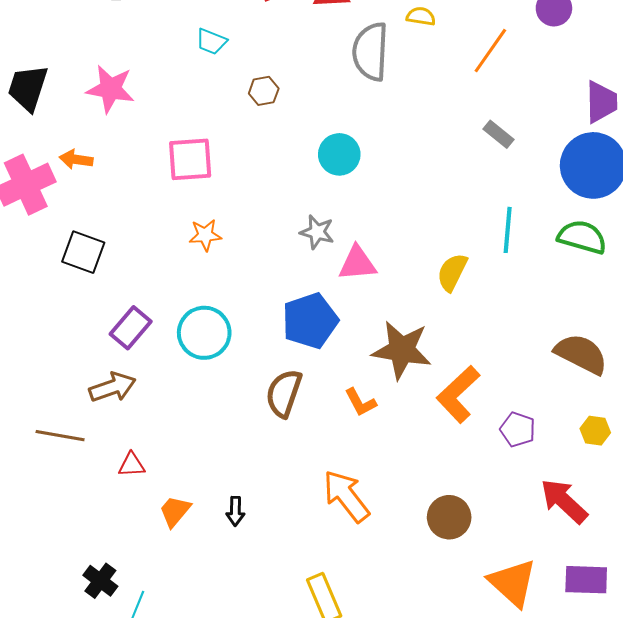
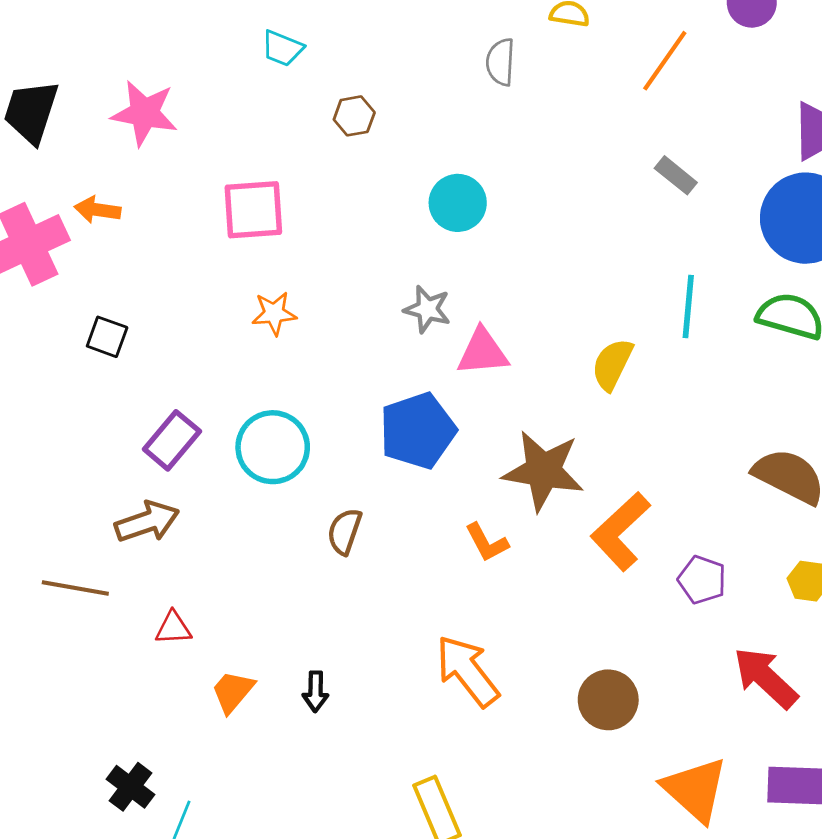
gray semicircle: (370, 52) -> (500, 62), size x0.6
black square: (83, 252) -> (107, 337), size x0.7
brown semicircle: (284, 393) -> (345, 531), moved, size x0.7

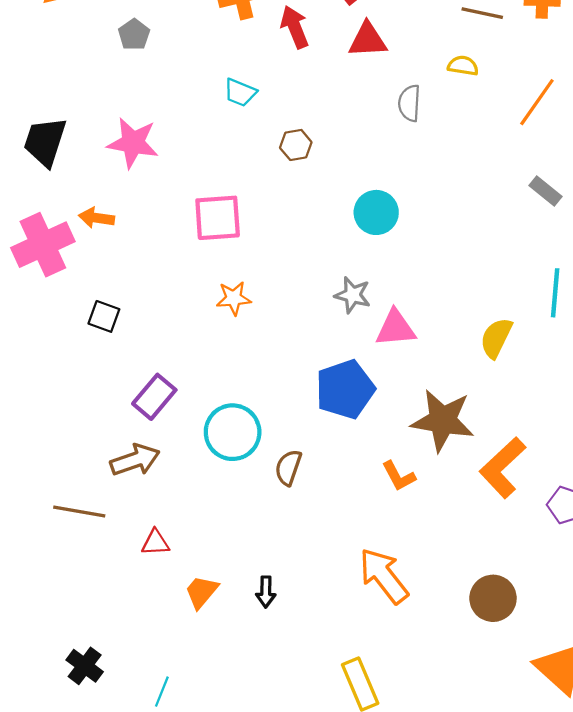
cyan circle: (273, 447) -> (233, 432), moved
black cross: (131, 787) -> (85, 666), moved

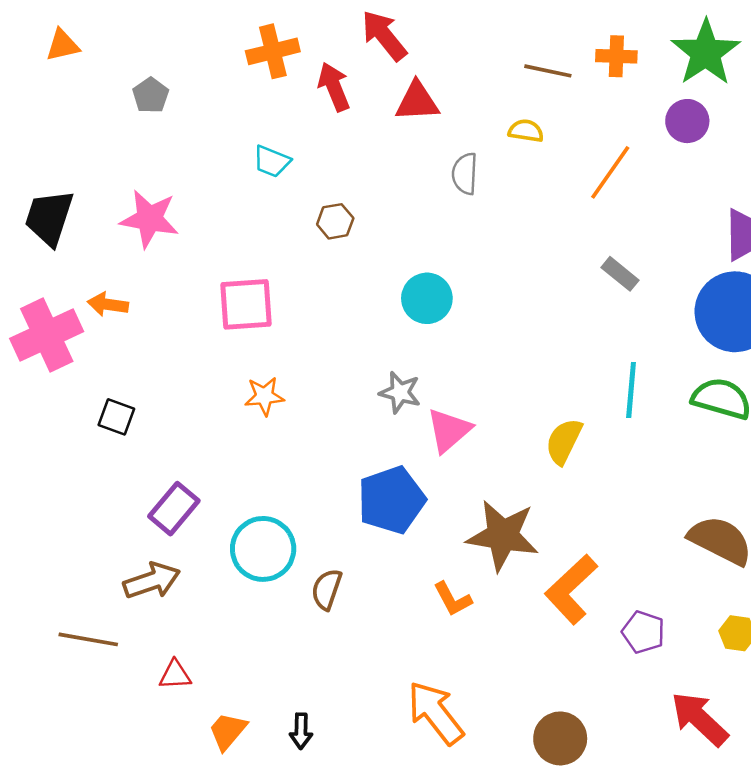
pink triangle: (395, 328) -> (449, 430), turned -36

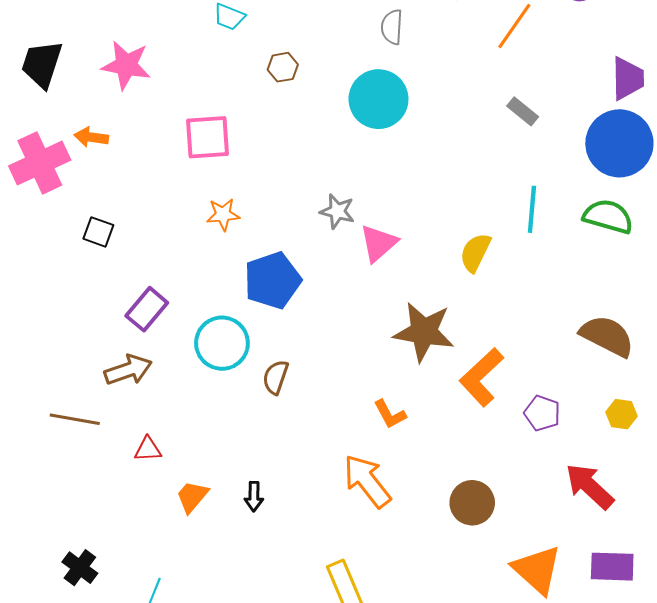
cyan circle: (427, 298) -> (378, 99), moved, size x1.4
blue pentagon: (391, 500) -> (272, 280), moved
orange L-shape: (453, 599) -> (390, 414), moved

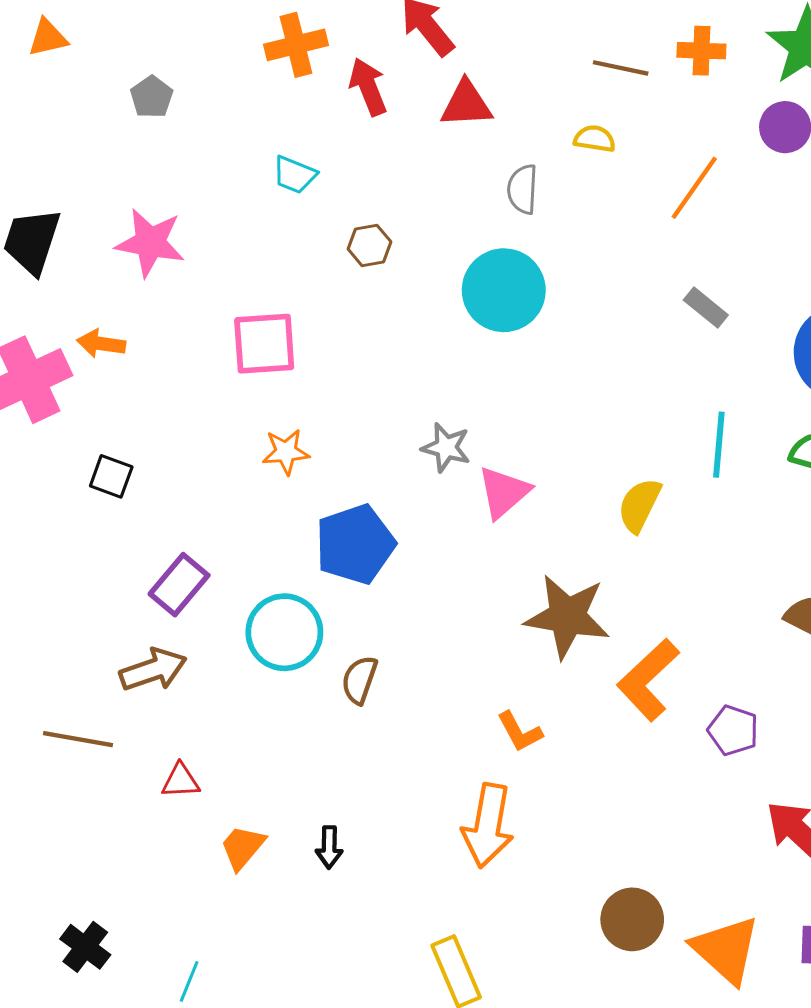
orange arrow: (367, 481) -> (488, 826), turned -132
brown circle: (472, 503) -> (632, 919), moved

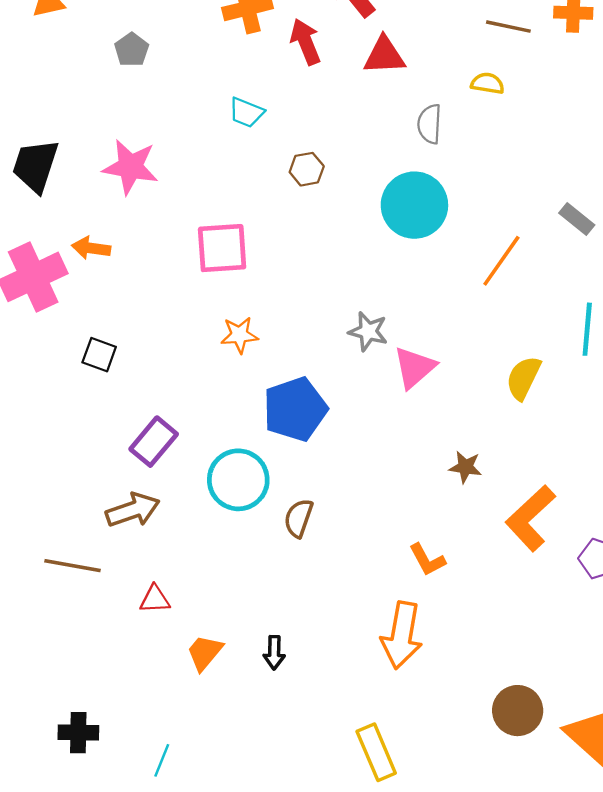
orange line: (694, 188) -> (501, 261), moved
brown star: (567, 616) -> (465, 467), size x0.5
black cross: (85, 947) -> (78, 733), turned -36

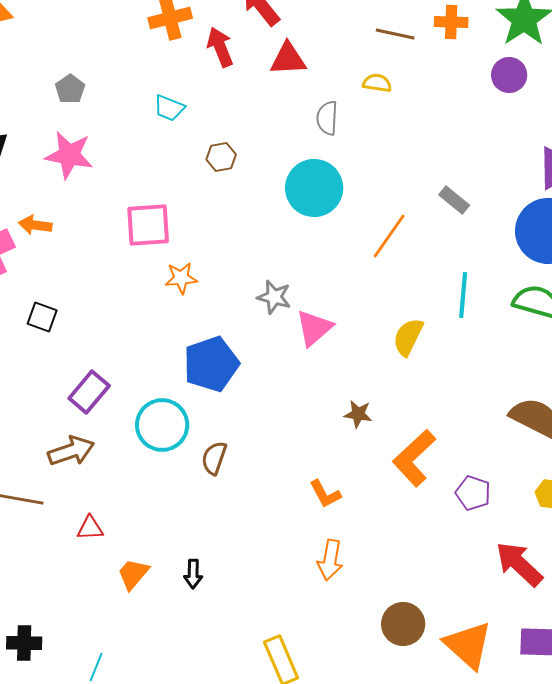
gray pentagon: (132, 50) -> (70, 89), moved
orange star: (239, 335) -> (181, 278), moved
orange arrow: (402, 635) -> (330, 560), moved, size x0.7

